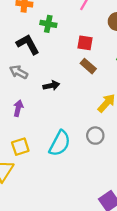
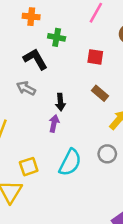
brown rectangle: (88, 66) -> (100, 93), moved
black arrow: (51, 86) -> (60, 102), turned 98
purple arrow: (18, 108) -> (54, 124), moved

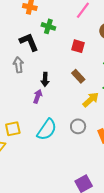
gray arrow: (26, 88) -> (18, 65), turned 49

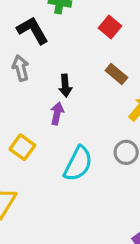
red square: (78, 46) -> (110, 27), turned 32
yellow square: (13, 129) -> (22, 147), moved, turned -35

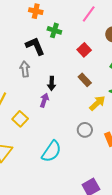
cyan semicircle: (78, 164) -> (52, 151), moved

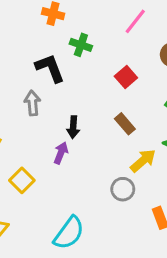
gray circle: (85, 130) -> (123, 189), moved

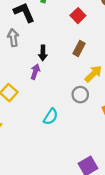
brown rectangle: (125, 124) -> (79, 49), turned 72
cyan semicircle: (69, 233) -> (51, 117), moved, size x0.7

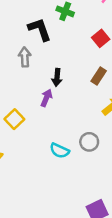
gray circle: (80, 95) -> (89, 142), moved
cyan semicircle: (51, 117) -> (60, 151), turned 77

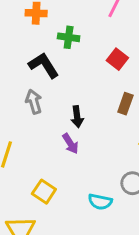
purple arrow: (46, 98) -> (70, 144), turned 138
yellow square: (14, 119) -> (44, 192), moved

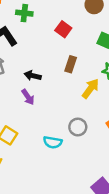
black arrow: (77, 117) -> (33, 76), turned 112

